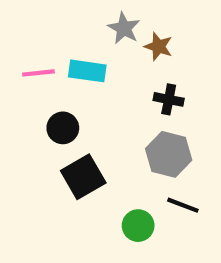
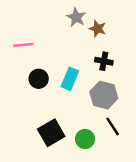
cyan rectangle: (87, 71) -> (70, 79), moved, turned -75
black square: (83, 177) -> (51, 133), moved
black line: (183, 205) -> (113, 126), turned 36

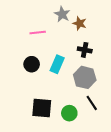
pink line: (24, 45) -> (38, 33), moved
black square: (51, 133) -> (42, 108), turned 35

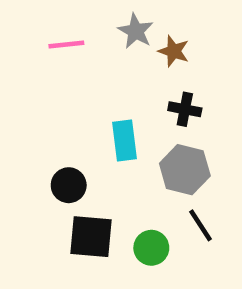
pink line: (38, 33) -> (66, 44), moved
black circle: (32, 64) -> (69, 185), moved
cyan rectangle: (57, 64) -> (125, 141), turned -30

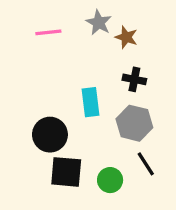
black circle: (69, 185) -> (50, 135), size x1.4

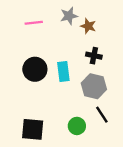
gray star: (99, 23) -> (69, 16), turned 30
black circle: (50, 135) -> (35, 69), moved
black square: (66, 172) -> (33, 129), moved

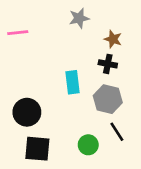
pink line: (34, 23) -> (18, 33), moved
brown star: (88, 26) -> (113, 39), moved
black circle: (35, 69) -> (27, 112), moved

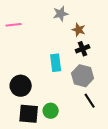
brown star: (113, 39) -> (79, 30), moved
black cross: (108, 64) -> (83, 49), turned -32
green circle: (88, 145) -> (51, 111), moved

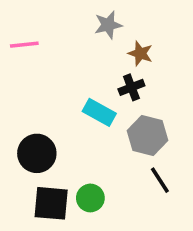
black cross: (83, 49) -> (131, 87), moved
cyan rectangle: (56, 63) -> (99, 112), turned -54

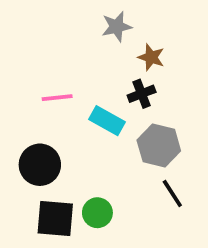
pink line: (24, 45) -> (57, 98), moved

